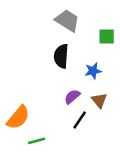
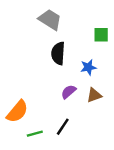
gray trapezoid: (67, 21) -> (50, 20), moved
brown triangle: (99, 100) -> (94, 95), turned 49
black line: (80, 120) -> (63, 127), moved

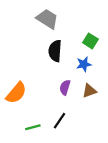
green square: (101, 35) -> (90, 41), moved, turned 32
purple semicircle: (69, 92) -> (65, 87), turned -32
orange semicircle: (17, 112) -> (16, 93), moved

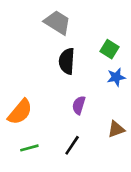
blue star: (84, 64) -> (116, 77), moved
brown triangle: (89, 91) -> (116, 129), moved
green line: (33, 127) -> (29, 148), moved

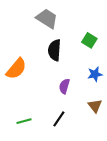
blue star: (116, 77) -> (95, 74), moved
orange semicircle: (20, 112) -> (16, 69), moved
brown triangle: (116, 129) -> (95, 106), turned -48

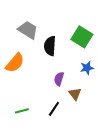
gray trapezoid: (47, 19) -> (28, 30), moved
green square: (89, 40) -> (82, 37), size x1.5
brown triangle: (95, 106) -> (75, 94), moved

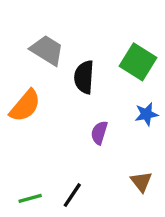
brown triangle: (75, 94) -> (141, 182), moved
black line: (54, 109) -> (72, 195), moved
green line: (22, 111) -> (30, 198), moved

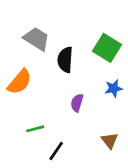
green line: (30, 198) -> (35, 129), moved

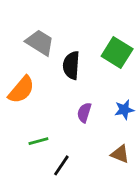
blue star: (114, 88) -> (124, 110), moved
brown triangle: (110, 141) -> (120, 154), turned -30

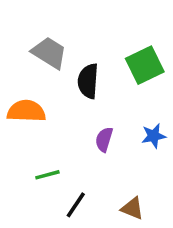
green square: (117, 52) -> (145, 65), turned 32
orange semicircle: (21, 90) -> (26, 111), turned -128
brown triangle: (120, 154) -> (132, 208), moved

